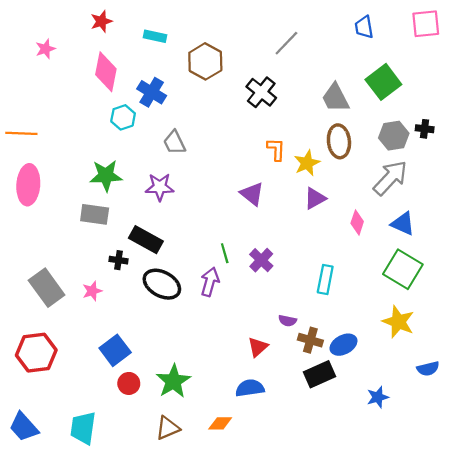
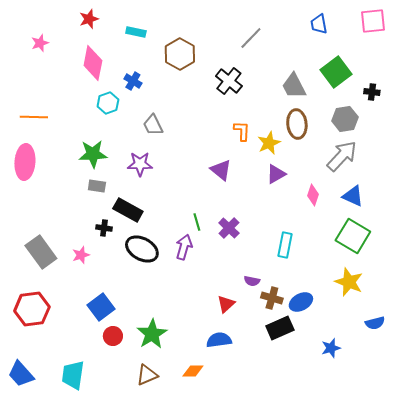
blue cross: (152, 92) -> (133, 81), size x0.7
black cross: (425, 129) -> (372, 92), moved
orange line: (21, 133) -> (34, 117), moved
gray rectangle: (95, 214) -> (97, 186), moved, size x0.7

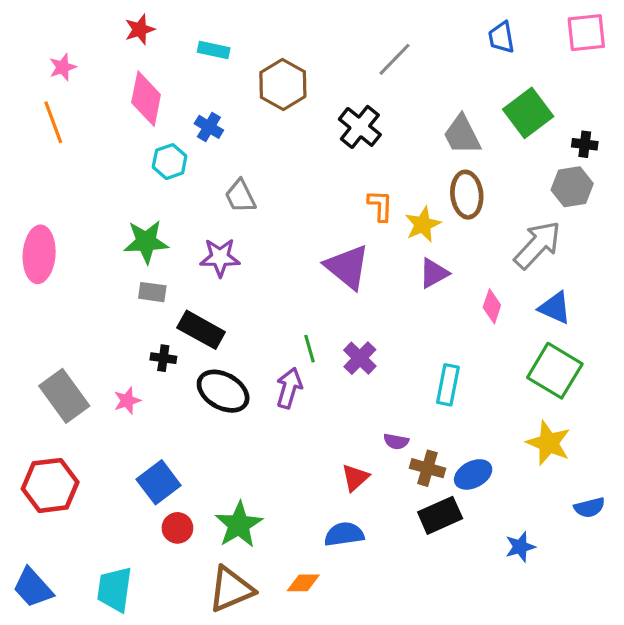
orange line: (34, 117) -> (53, 122), moved, turned 68
gray hexagon: (345, 119) -> (572, 187), moved
purple triangle: (221, 170) -> (347, 267), size x1.4
brown triangle: (147, 375) -> (231, 589), size x1.4

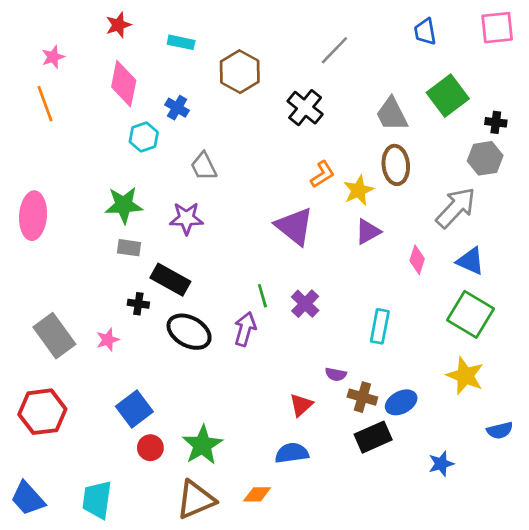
orange L-shape: (380, 206) -> (322, 174), turned 56

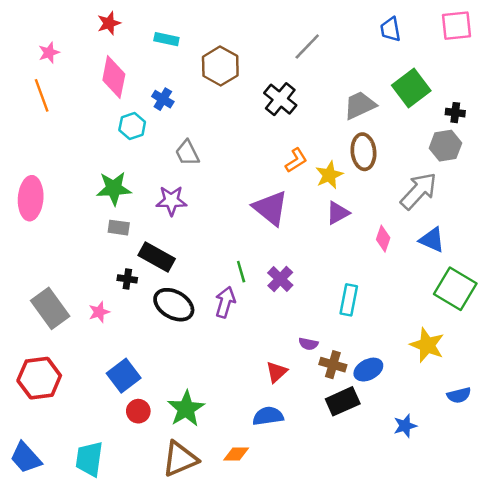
gray trapezoid: (392, 114) -> (360, 105), turned 92
green square: (470, 314) -> (455, 289), moved

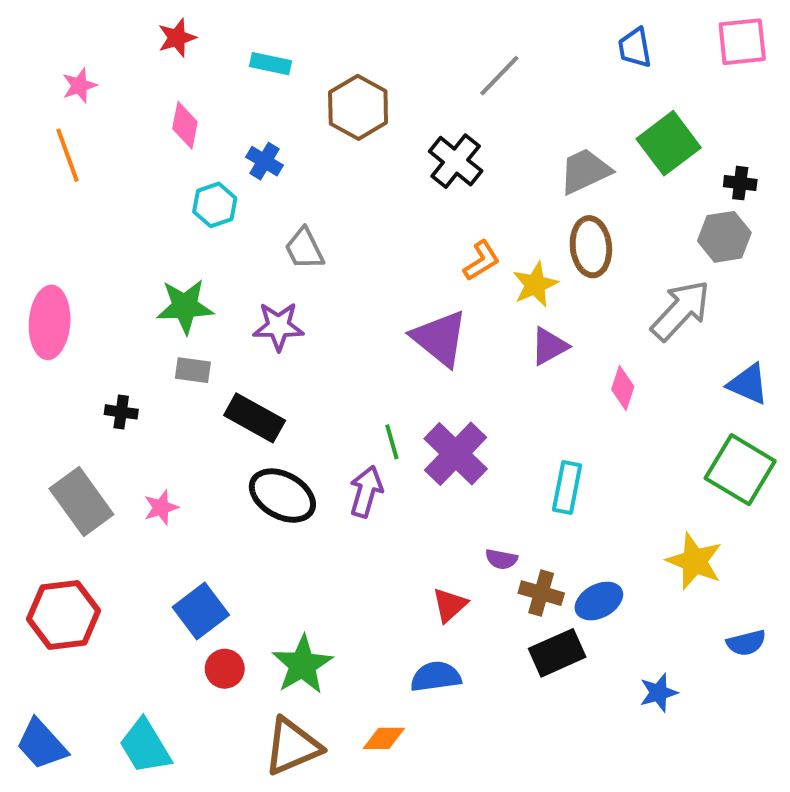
pink diamond: (114, 77) -> (185, 125), size x0.7
blue triangle: (432, 240) -> (748, 384), moved
black cross: (127, 279) -> (121, 412), moved
purple cross: (280, 279) -> (456, 454), size x1.5
cyan trapezoid: (89, 459) -> (145, 746), turned -39

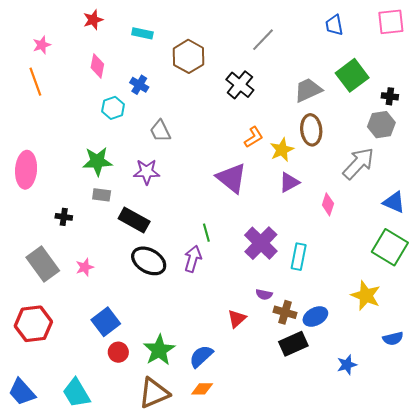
purple cross: (456, 454) -> (261, 243), moved
blue semicircle: (436, 677) -> (201, 356), moved, turned -35

